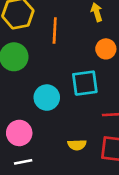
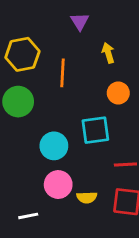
pink circle: (19, 133) -> (58, 185), moved

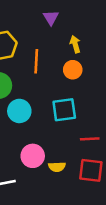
orange circle: (118, 93) -> (73, 70), moved
cyan circle: (54, 146) -> (19, 111), moved

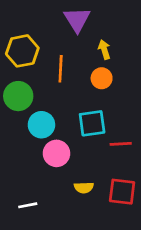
purple triangle: (51, 18) -> (77, 20), size x1.5
red line: (90, 139) -> (121, 144), moved
pink circle: (33, 156) -> (56, 153), moved

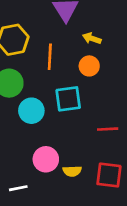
yellow arrow: (104, 50) -> (92, 38), turned -54
cyan square: (92, 123) -> (68, 99), moved
pink circle: (56, 153) -> (46, 159), moved

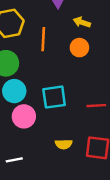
cyan square: (68, 99) -> (54, 97), moved
cyan circle: (31, 111) -> (14, 91), moved
pink circle: (46, 159) -> (24, 116), moved

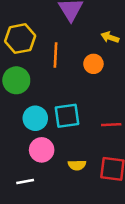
yellow arrow: (82, 22) -> (110, 37), moved
cyan circle: (14, 91) -> (35, 118), moved
pink circle: (24, 116) -> (42, 150), moved

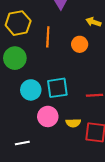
pink circle: (42, 150) -> (48, 116), moved
yellow semicircle: (77, 165) -> (73, 123), moved

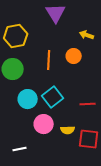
orange line: (48, 37) -> (49, 60), moved
cyan square: (57, 88) -> (53, 97), turned -30

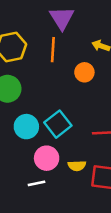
orange line: (49, 60) -> (53, 50), moved
white line: (20, 149) -> (36, 183), moved

